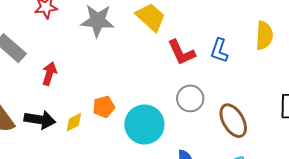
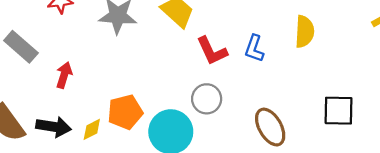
gray circle: (190, 98) -> (207, 99), moved
orange pentagon: (104, 107) -> (125, 112), size x1.4

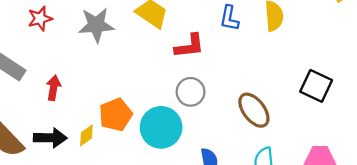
blue L-shape: (254, 49) -> (229, 18), moved
red L-shape: (212, 51) -> (189, 46), turned -64
black square: (339, 111) -> (316, 86), turned 32

